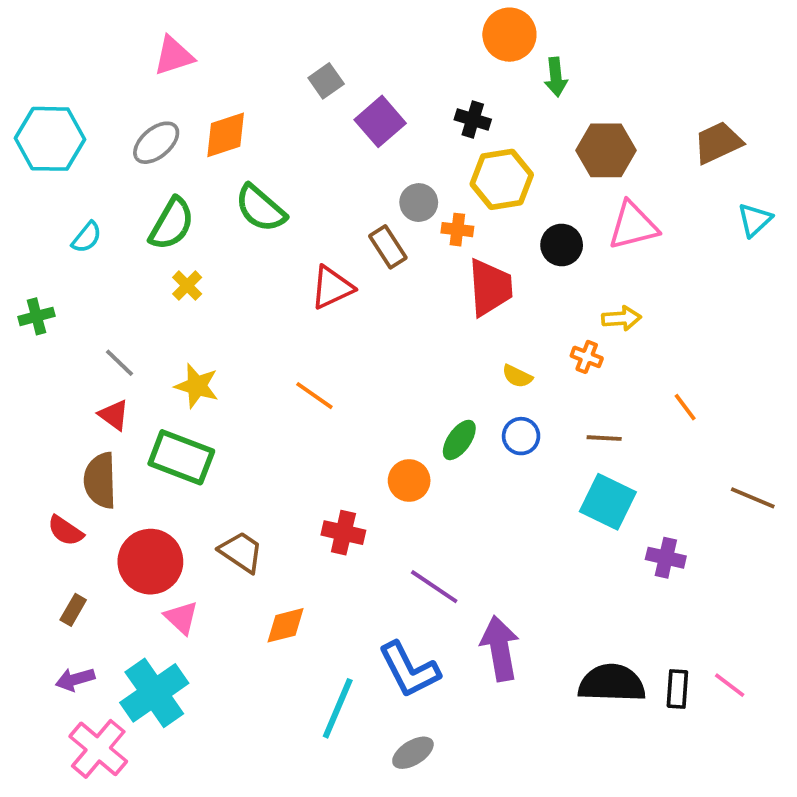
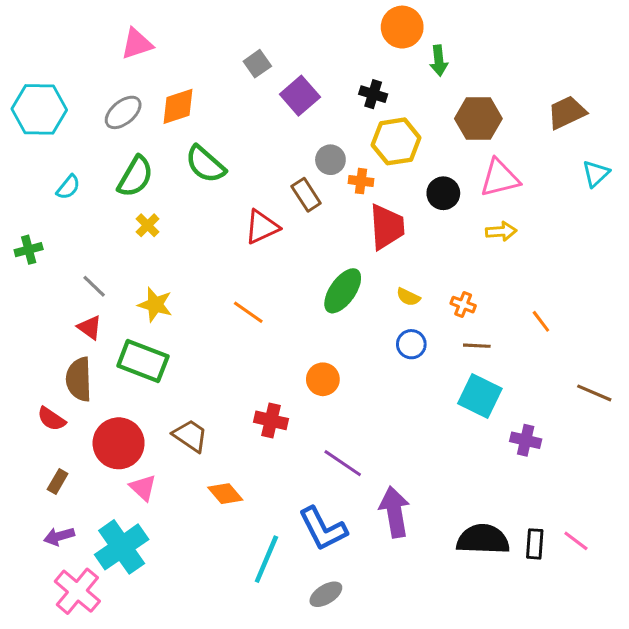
yellow arrow: (621, 318) -> (501, 231), moved
orange cross: (587, 357) -> (463, 305), moved
green ellipse: (459, 440) -> (343, 291), moved, size x1.4
orange diamond: (286, 625) -> (225, 494), turned 64

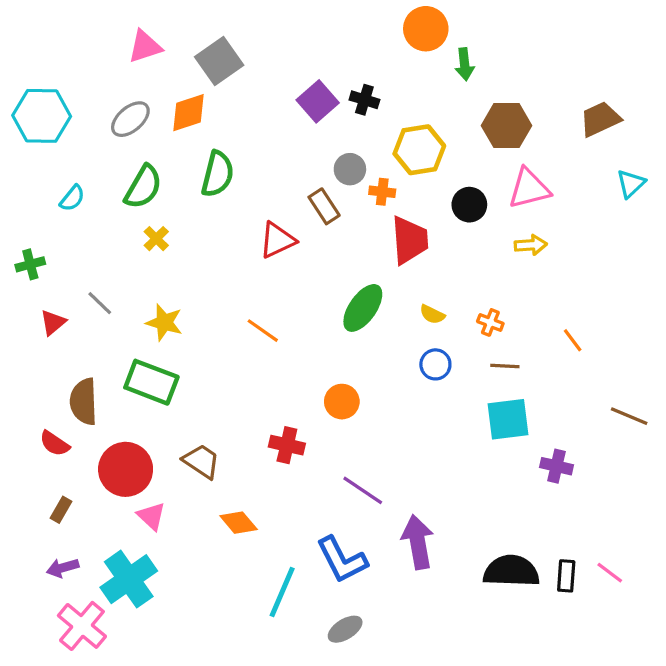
gray square: (257, 64) -> (219, 61), moved, size x1.6
black cross: (373, 94) -> (364, 100), moved
green semicircle: (205, 164) -> (218, 174), turned -117
red triangle: (90, 327) -> (53, 322), moved, turned 44
cyan square: (480, 396) -> (508, 419), turned -33

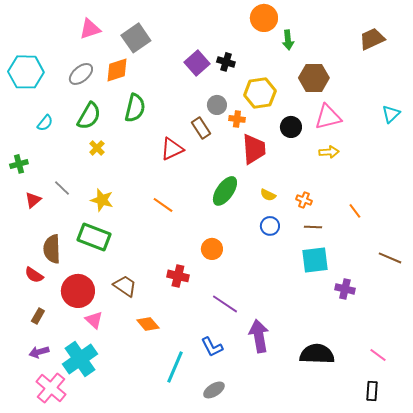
brown trapezoid: (600, 119) -> (372, 39), moved
blue L-shape: (342, 560) -> (212, 347), size x0.7
black rectangle: (566, 576) -> (372, 391), moved

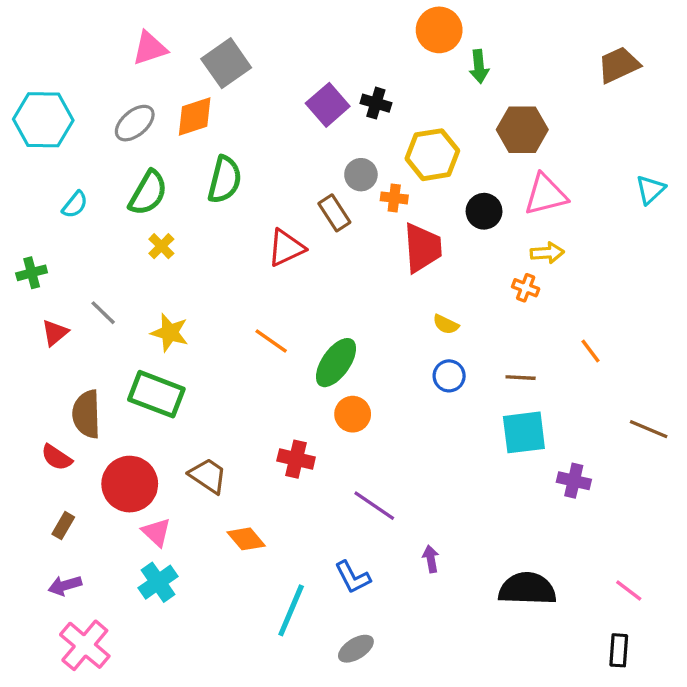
green ellipse: (225, 191) -> (336, 363), moved
orange cross: (304, 200) -> (526, 288), moved
purple arrow: (259, 336) -> (431, 559), size x0.5
cyan cross: (80, 359) -> (158, 582), moved, size x0.7

